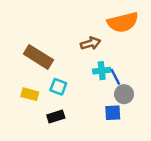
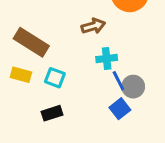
blue line: (115, 77) -> (118, 81), moved
yellow rectangle: (30, 94) -> (21, 75), moved
blue square: (113, 113) -> (120, 109), turned -35

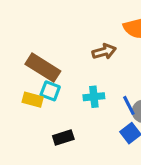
cyan cross: (107, 59) -> (94, 97), moved
cyan square: (55, 78) -> (50, 91), moved

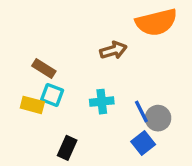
brown rectangle: (43, 68) -> (44, 68), size x0.6
black rectangle: (63, 138) -> (67, 148), turned -48

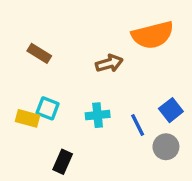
brown rectangle: (44, 68) -> (39, 53), moved
gray circle: (158, 118) -> (166, 147), moved
blue square: (143, 143) -> (171, 110), moved

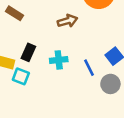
cyan square: (48, 108) -> (21, 76), moved
black rectangle: (63, 162) -> (28, 52), moved

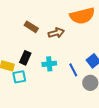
brown rectangle: (15, 13) -> (31, 27), moved
cyan square: (21, 76) -> (19, 77), turned -32

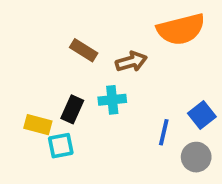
cyan cross: (49, 64) -> (112, 100), moved
blue line: (73, 70) -> (164, 132), turned 40

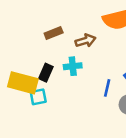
brown rectangle: (84, 50) -> (54, 33), turned -54
yellow rectangle: (38, 125) -> (23, 83), size x1.6

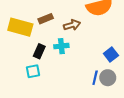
yellow rectangle: (23, 83) -> (20, 27), moved
blue line: (107, 88) -> (95, 78), moved

